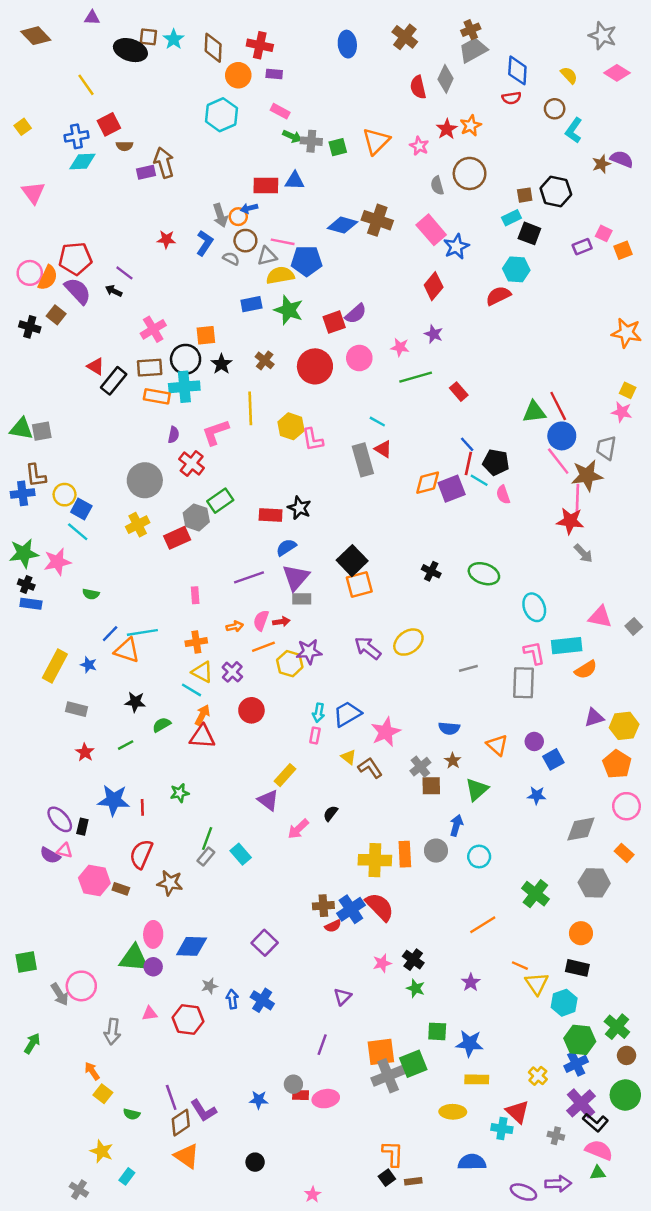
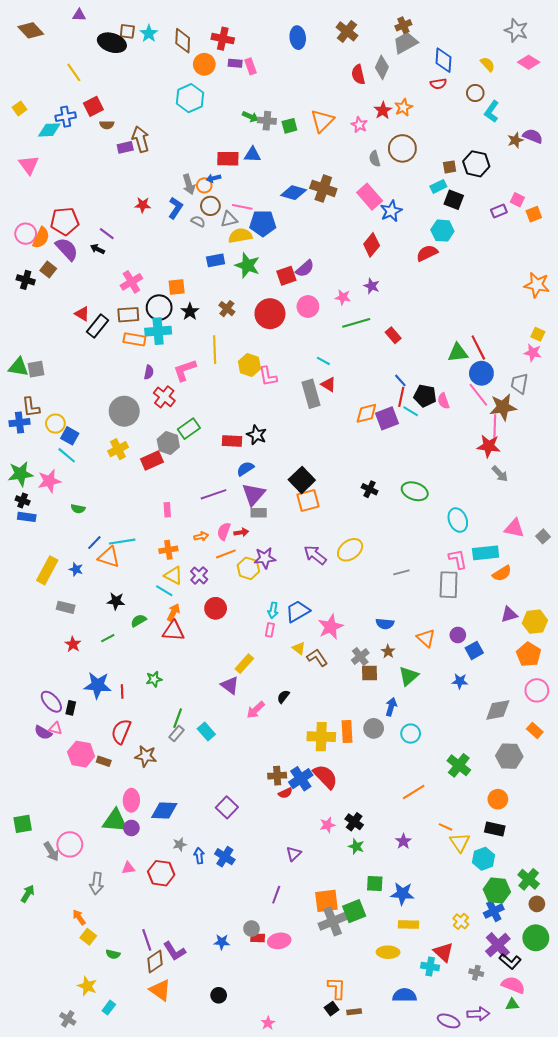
pink rectangle: (280, 111) -> (250, 66), moved, turned 42
cyan diamond: (82, 162) -> (49, 130), moved
pink semicircle: (503, 495) -> (443, 401), moved

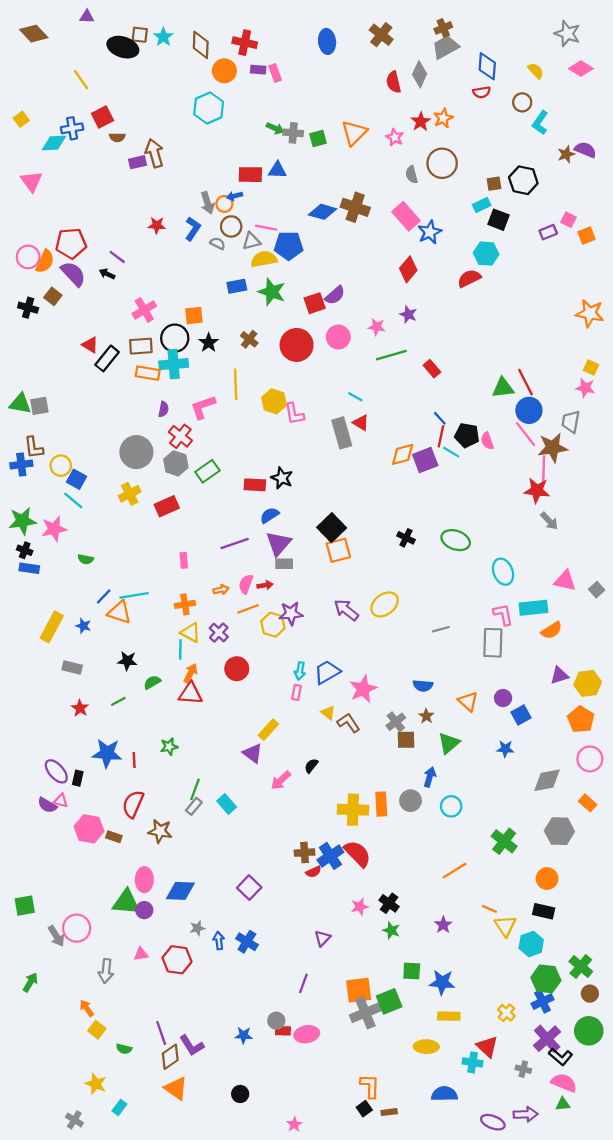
gray hexagon: (168, 443) -> (176, 463), moved
cyan line: (164, 591) -> (180, 650), turned 60

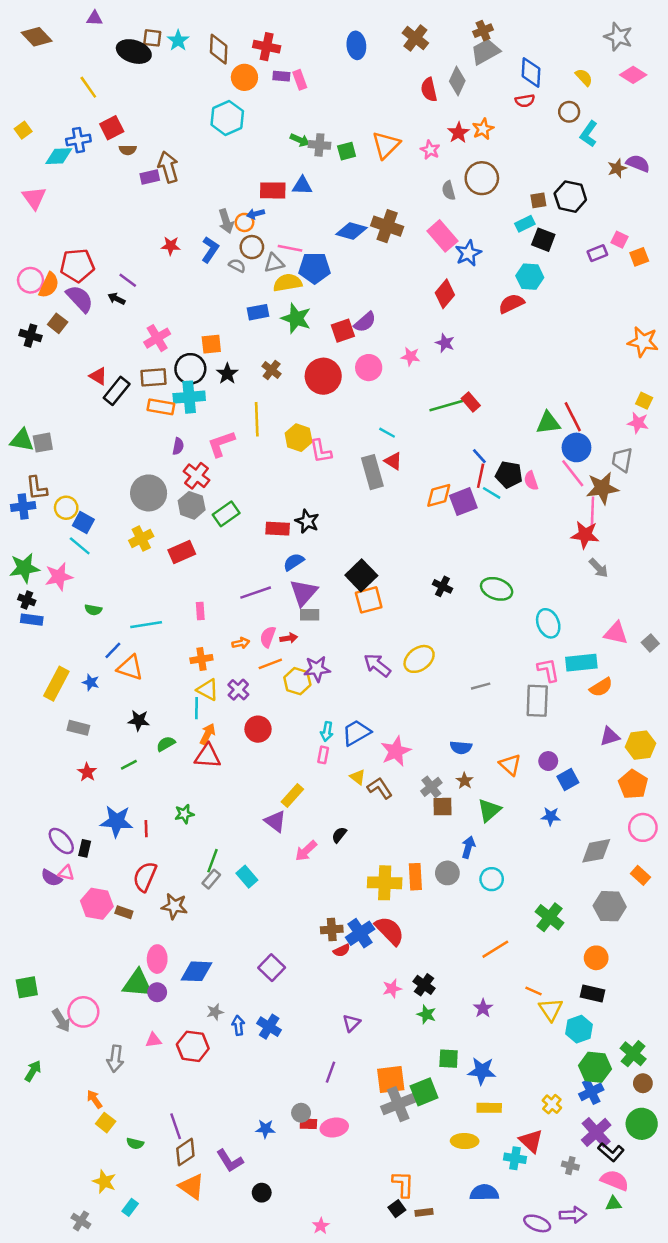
green line: (391, 355) -> (446, 406), moved
cyan line: (134, 595) -> (146, 625), moved
purple L-shape: (192, 1045) -> (230, 1161), moved

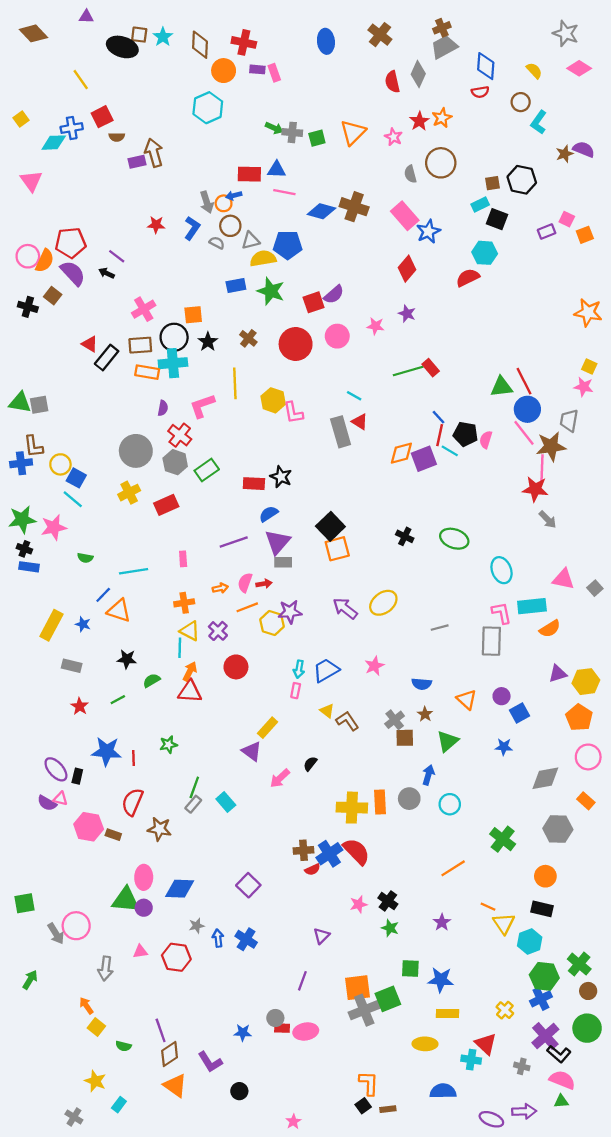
pink line: (290, 248) -> (284, 192), moved
pink semicircle: (531, 481) -> (486, 440), turned 36
pink star: (396, 751) -> (374, 666), moved, size x0.7

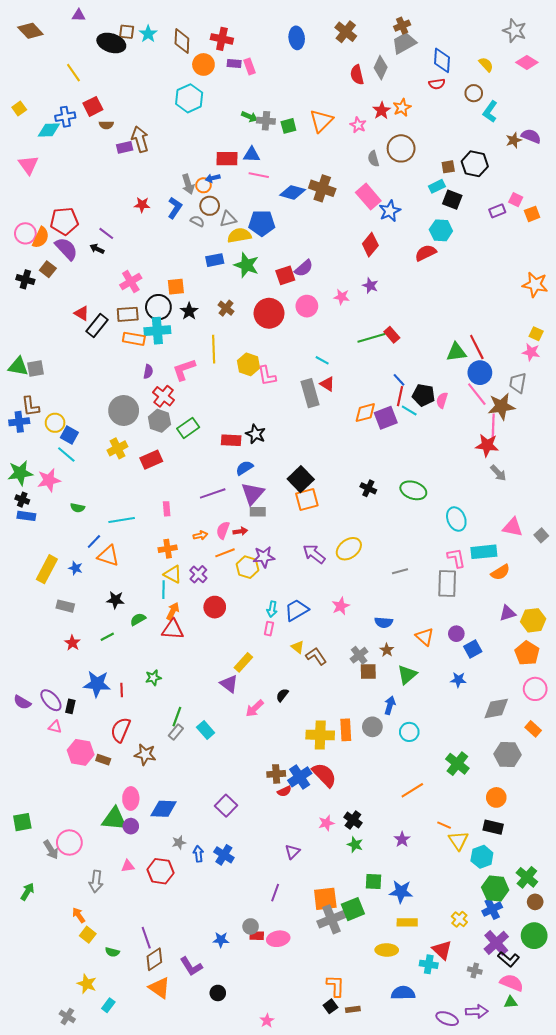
purple semicircle: (47, 803) -> (22, 702), moved

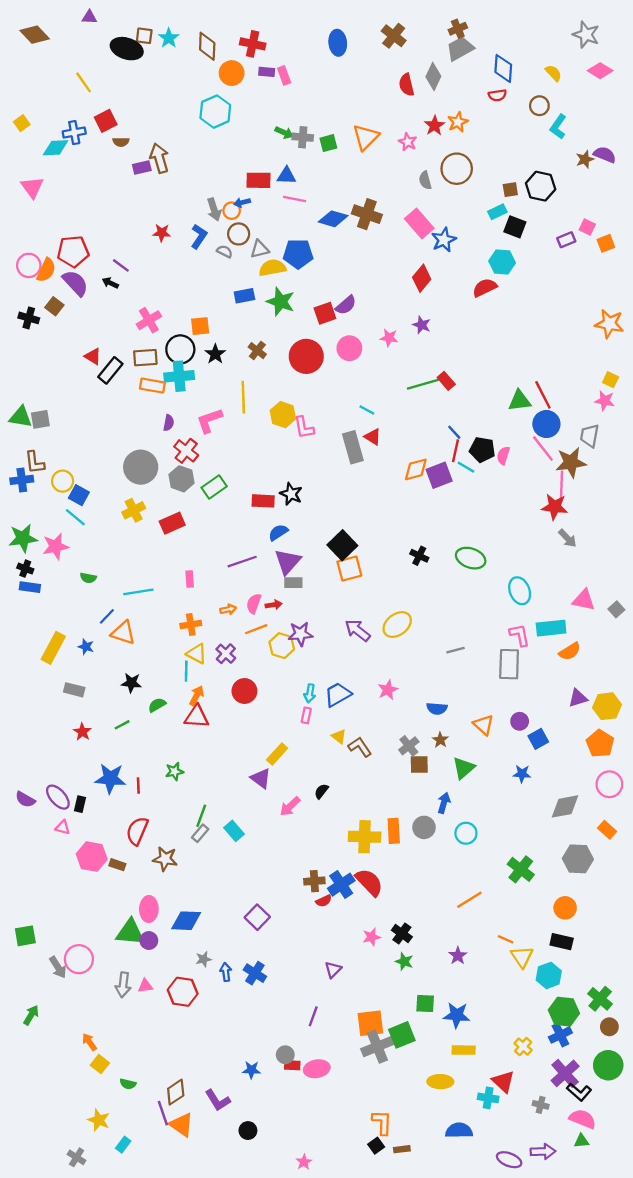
gray arrow: (96, 881) -> (123, 985), moved
purple line: (146, 938) -> (163, 1113), moved

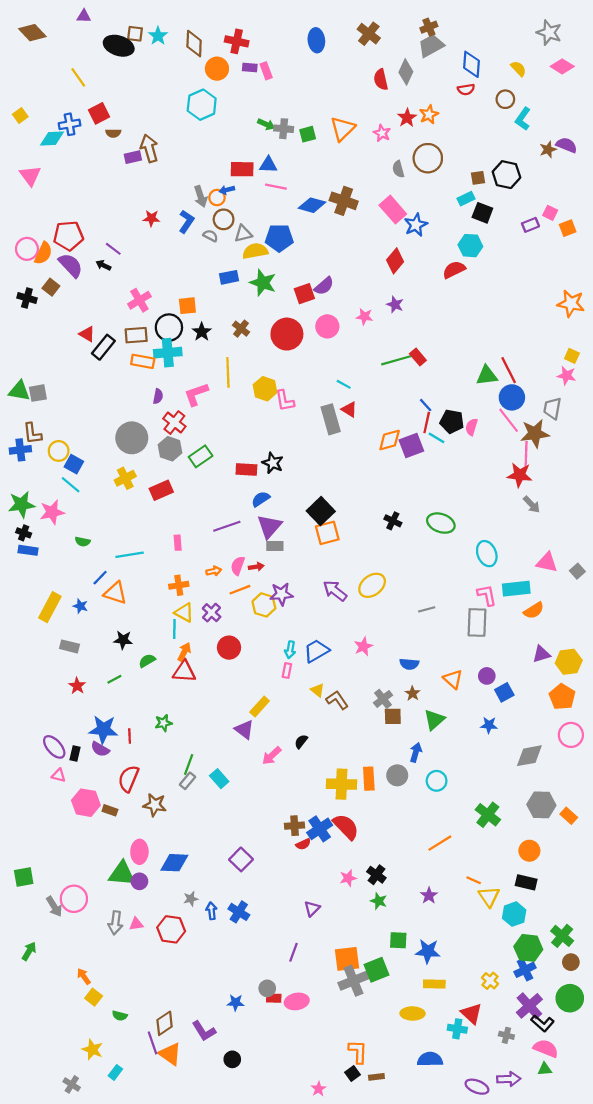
purple semicircle: (25, 799) -> (100, 749), moved
orange rectangle: (607, 830) -> (569, 816), moved
pink star: (304, 1162) -> (319, 1089), moved

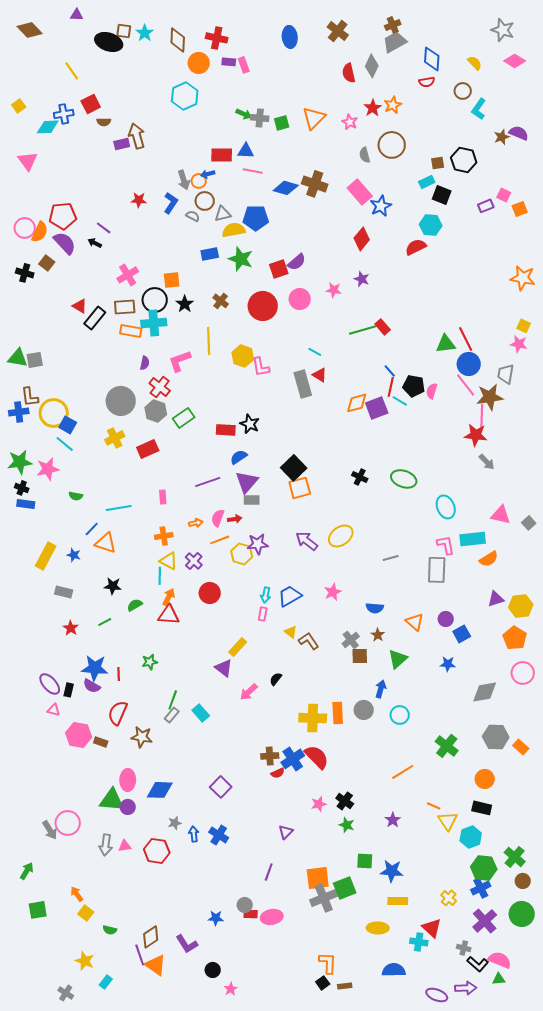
yellow circle: (59, 451) -> (54, 413), size x1.5
green square: (24, 877) -> (38, 910), moved
black L-shape: (542, 1023) -> (478, 964), moved
pink star: (319, 1089) -> (231, 989), moved

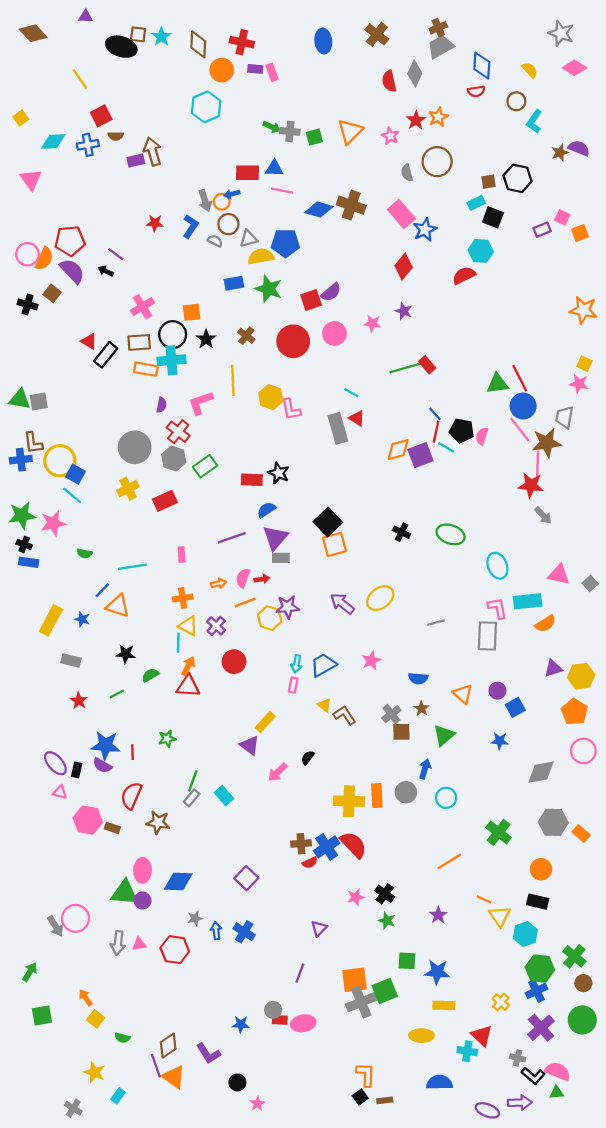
blue cross: (64, 114) -> (88, 145), moved

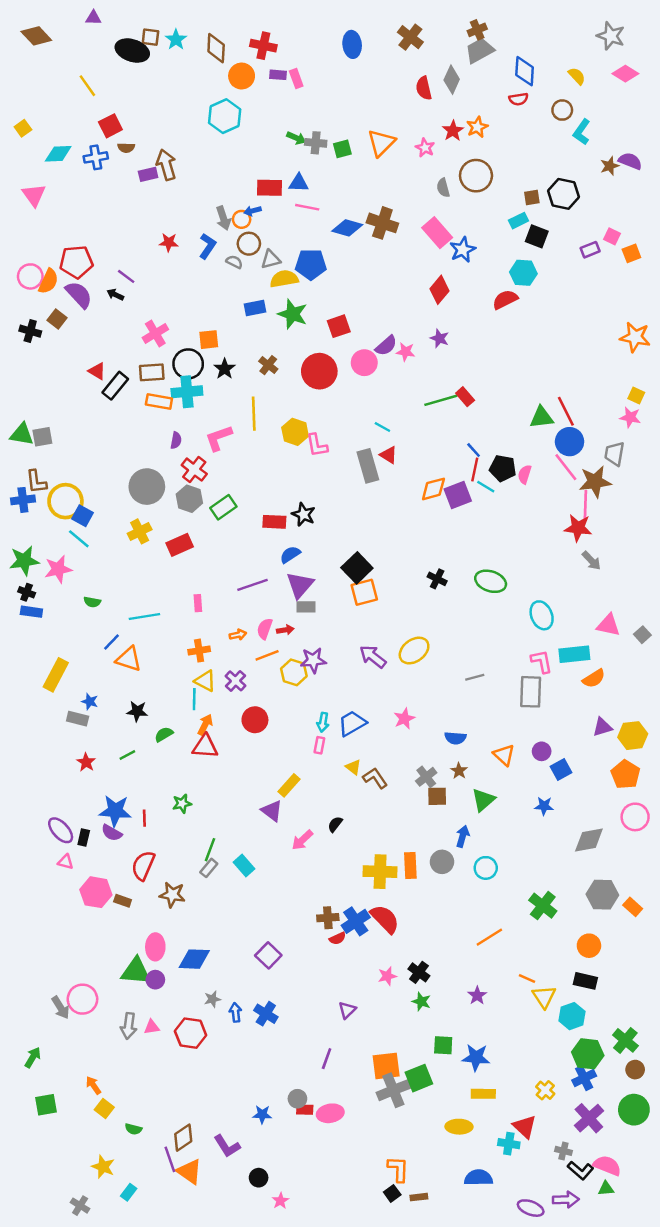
purple semicircle: (331, 292) -> (386, 346), moved
blue star: (82, 619) -> (90, 702), moved

